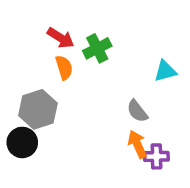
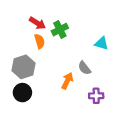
cyan triangle: (165, 71) -> (102, 43), turned 32
black circle: (22, 142) -> (22, 93), moved
orange arrow: (137, 144) -> (67, 81), moved, turned 49

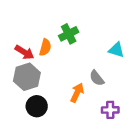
red arrow: (37, 23) -> (24, 52), moved
orange semicircle: (40, 41) -> (45, 47), turned 32
black circle: (22, 93) -> (37, 106), moved

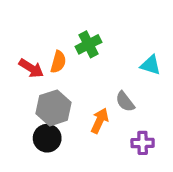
gray hexagon: (27, 77) -> (54, 108), moved

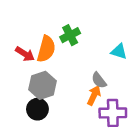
orange semicircle: (58, 62) -> (46, 49), size x1.5
orange arrow: (100, 121) -> (94, 95), moved
purple cross: (143, 143) -> (113, 113), size x1.5

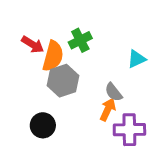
cyan triangle: (119, 51) -> (137, 59), turned -42
red arrow: (25, 54) -> (33, 45), moved
gray hexagon: (42, 85) -> (63, 81), moved

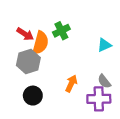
gray hexagon: (63, 81) -> (28, 61), moved
gray semicircle: (114, 92) -> (104, 81), moved
orange arrow: (108, 109) -> (71, 83), moved

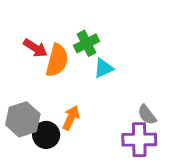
cyan triangle: (104, 45) -> (104, 68), moved
gray hexagon: (28, 61) -> (23, 119), moved
orange arrow: (71, 83) -> (71, 118), moved

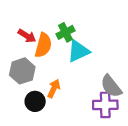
cyan triangle: (104, 68) -> (78, 51), size x1.5
gray semicircle: (147, 115) -> (111, 86), size x1.5
gray hexagon: (23, 119) -> (22, 71), moved

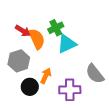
orange semicircle: (43, 45) -> (37, 39), turned -40
purple cross: (105, 105) -> (70, 90), moved

